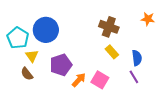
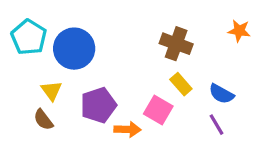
cyan pentagon: (18, 38) -> (29, 37), moved
blue semicircle: (137, 58) -> (221, 94), turned 126
orange arrow: (79, 80) -> (128, 129), turned 49
pink square: (100, 80) -> (158, 110), moved

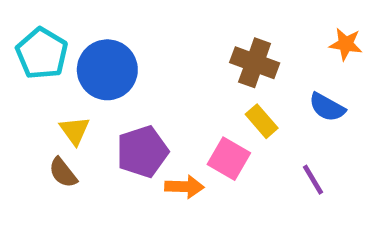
blue semicircle: (221, 94) -> (327, 107), moved

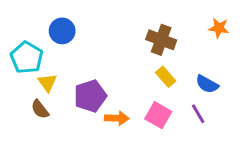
cyan pentagon: (42, 53) -> (27, 58), moved
blue circle: (107, 70) -> (62, 31), moved, size x0.7
blue semicircle: (327, 107) -> (207, 84), moved
pink square: (229, 159) -> (158, 115), moved

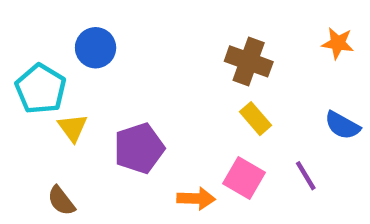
blue semicircle: (207, 84) -> (342, 125), moved
brown semicircle: (40, 109) -> (61, 201), moved
orange arrow: (117, 118) -> (196, 199), moved

